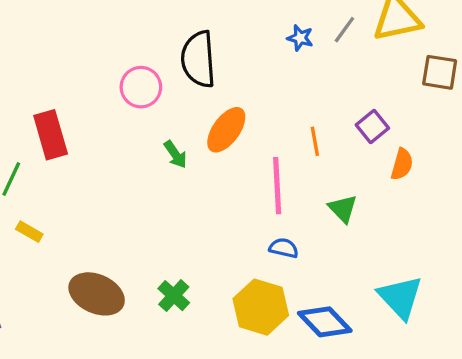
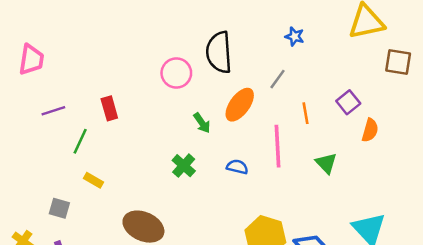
gray line: (344, 30) -> (277, 79), moved
red rectangle: (51, 135) -> (109, 108), size x0.7
blue semicircle: (284, 248) -> (237, 167), moved
green cross: (174, 296) -> (184, 166), moved

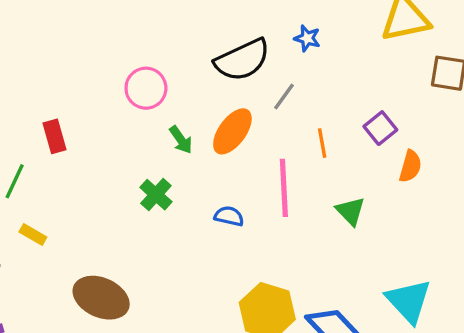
black semicircle: (219, 52) -> (242, 60), moved, turned -111
green arrow: (202, 123) -> (181, 140), moved
green cross: (184, 166) -> (156, 195), moved

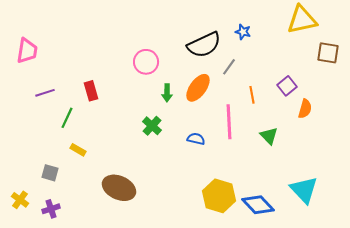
green arrow: (181, 140) -> (167, 93), turned 36

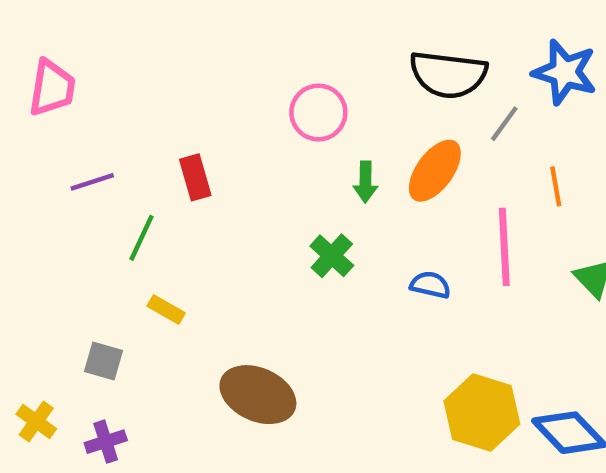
blue star: (243, 32) -> (565, 72), moved, size x1.8
black semicircle: (204, 45) -> (448, 74), turned 32

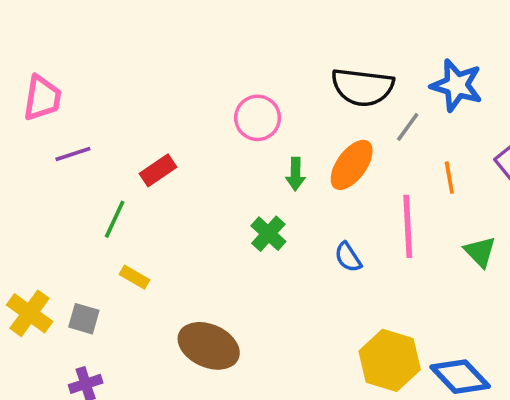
red rectangle: (195, 177) -> (158, 170), turned 72
purple line: (92, 182) -> (73, 154), moved
blue semicircle: (430, 285) -> (348, 257), turned -136
yellow cross: (36, 421) -> (30, 313), moved, size x1.4

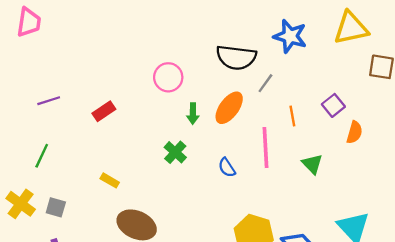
blue star: (457, 85) -> (290, 36), moved
pink trapezoid: (42, 98) -> (29, 22), moved
green line: (115, 219) -> (42, 156), moved
yellow rectangle: (134, 277) -> (110, 180), moved

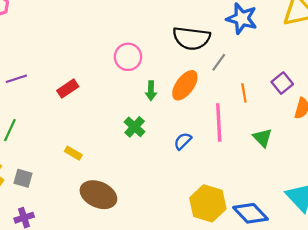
blue semicircle: (227, 168) -> (183, 141), turned 78

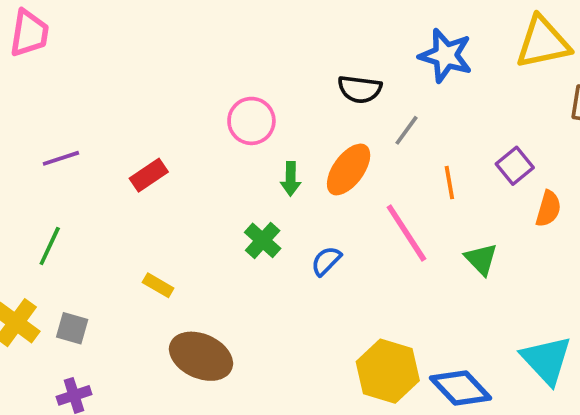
black semicircle: (191, 38) -> (360, 89), size x0.7
pink line: (219, 122) -> (406, 233), turned -30
blue semicircle: (183, 141) -> (326, 261), moved

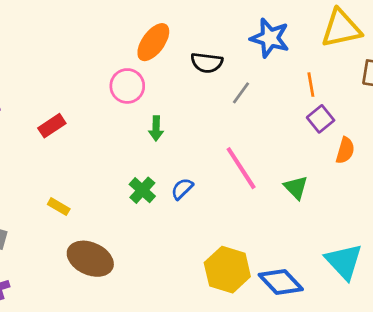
orange ellipse: (349, 169) -> (153, 42), moved
orange line: (449, 183) -> (311, 85), moved
green cross: (263, 240) -> (142, 190), moved

